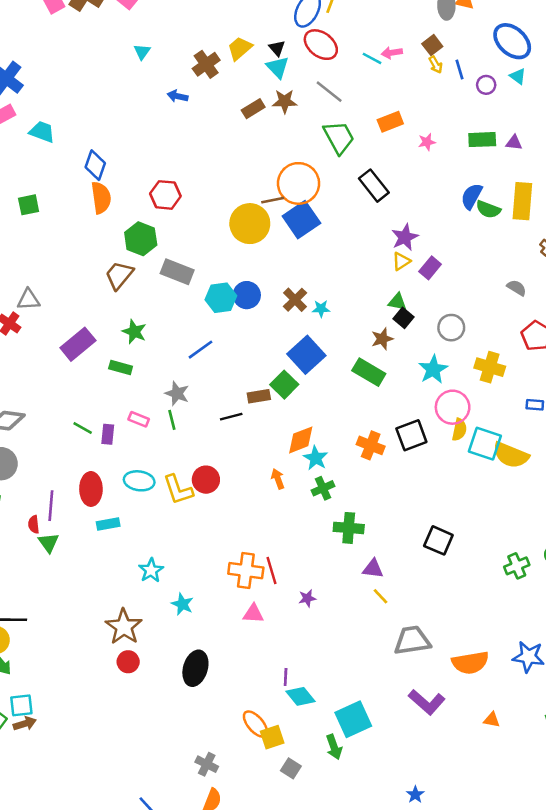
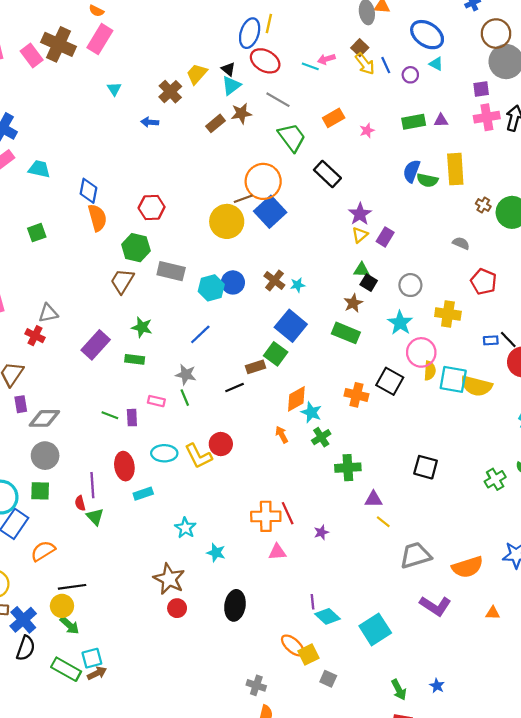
yellow arrow: (436, 65) -> (365, 64), size x1.5
cyan triangle: (278, 67) -> (231, 85), turned 45
black square: (411, 435) -> (390, 381), turned -32
green arrow: (334, 747) -> (399, 690), moved

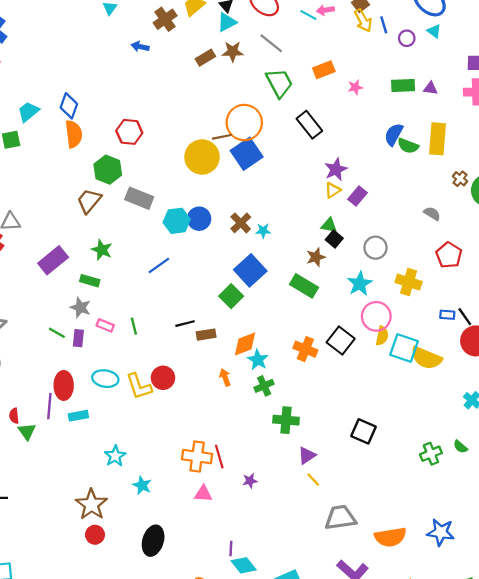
cyan trapezoid: (39, 169) -> (28, 112), moved, turned -60
brown rectangle: (255, 367) -> (206, 335), moved
gray star: (186, 374) -> (80, 307), moved
purple line: (92, 485) -> (49, 406), moved
purple triangle: (373, 499) -> (307, 456), turned -42

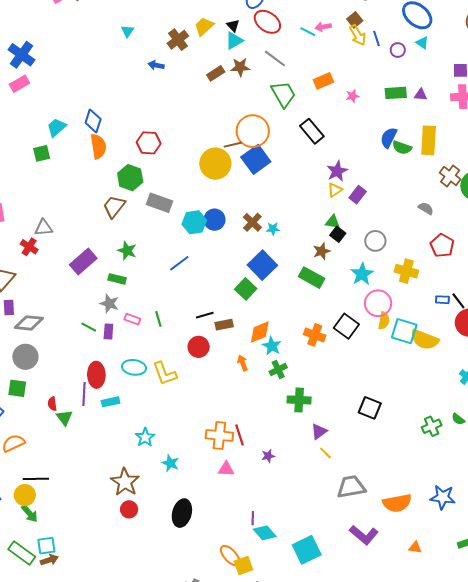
brown cross: (460, 179) -> (450, 176), size x1.5
red circle: (163, 378) -> (199, 347), moved

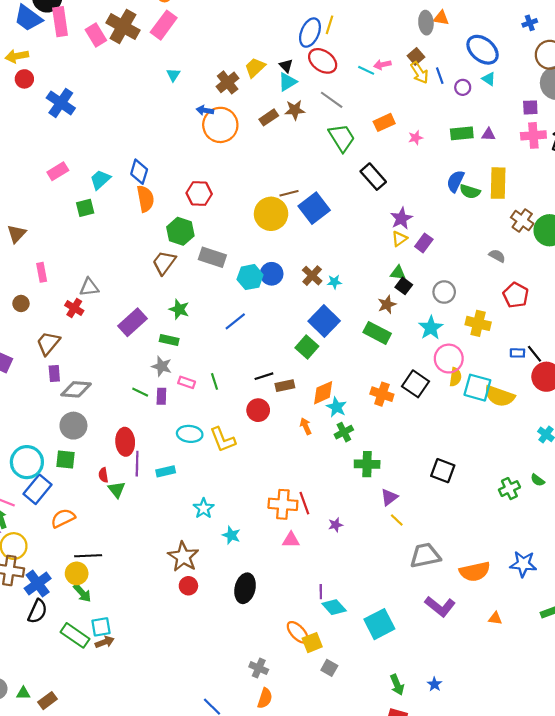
pink rectangle: (19, 84) -> (58, 171), moved
orange circle: (253, 131) -> (220, 125), moved
red ellipse: (96, 375) -> (125, 442), moved

